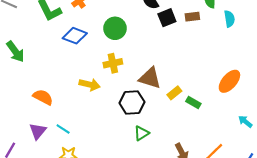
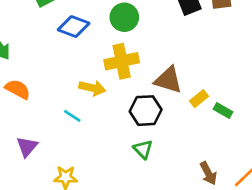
yellow cross: (113, 63) -> (122, 61), size x1.4
orange semicircle: (43, 97) -> (18, 89), moved
cyan line: (63, 129) -> (72, 116), moved
green triangle: (141, 133) -> (143, 149), moved, turned -42

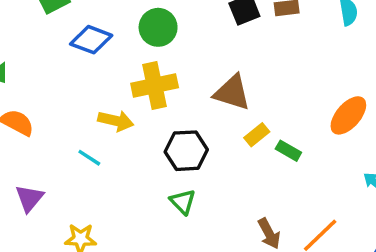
brown triangle: (168, 80) -> (232, 93), moved

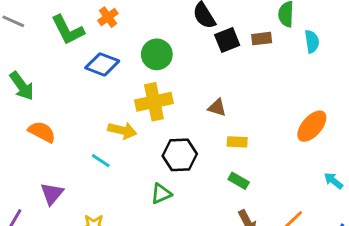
brown triangle: (232, 93) -> (217, 107), size x0.6
yellow rectangle: (257, 135) -> (237, 142), turned 42
green rectangle: (288, 151) -> (239, 181), moved
green triangle: (183, 202) -> (161, 194), moved, turned 50

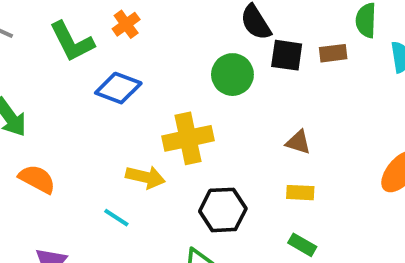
black square: (227, 40) -> (287, 55), turned 30
green circle: (157, 54) -> (232, 75), moved
brown triangle: (217, 107) -> (298, 142), moved

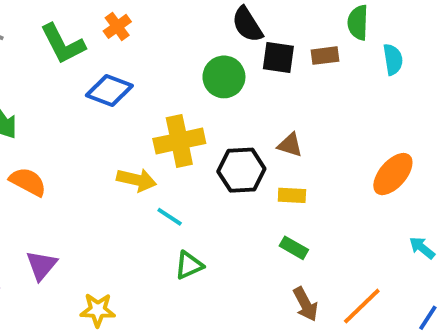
black hexagon: (223, 210) -> (241, 170), moved
cyan line: (116, 218) -> (170, 217), moved

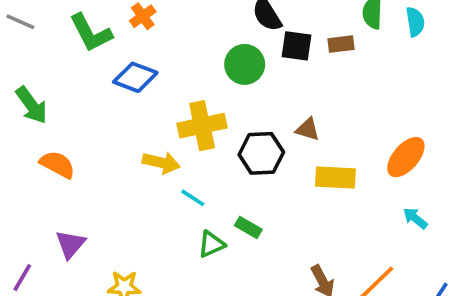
cyan semicircle: (393, 59) -> (415, 22), moved
yellow rectangle: (292, 195) -> (335, 177), moved, size x1.5
green rectangle: (294, 248) -> (248, 227), moved
cyan arrow: (422, 248) -> (415, 218), moved

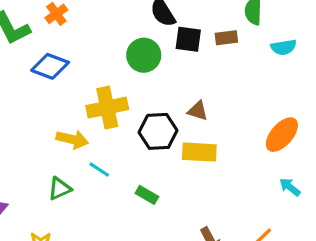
cyan semicircle: (415, 22) -> (284, 47), moved, turned 90
yellow rectangle: (335, 177) -> (199, 152), moved
green triangle: (211, 244) -> (60, 189), moved

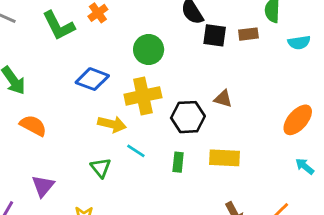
green circle: (144, 55) -> (149, 50), moved
blue diamond: (50, 66) -> (92, 79), moved
yellow rectangle: (199, 152) -> (225, 158), moved
green triangle: (60, 189) -> (101, 168), turned -45
green rectangle: (147, 195) -> (178, 162), moved, turned 66

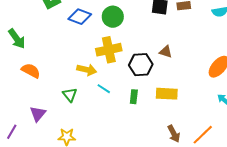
blue diamond: (92, 79) -> (80, 17), moved
green triangle: (101, 168) -> (70, 95), moved

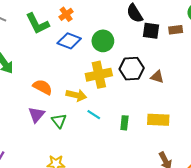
black hexagon: (141, 65) -> (132, 69), moved
orange semicircle: (31, 71) -> (43, 87), moved
purple triangle: (38, 114) -> (36, 115), moved

